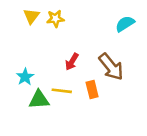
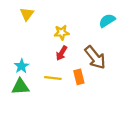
yellow star: (55, 19) -> (62, 32), moved
green triangle: (39, 100) -> (20, 87), moved

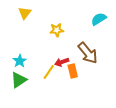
red arrow: (62, 53) -> (62, 62), moved, turned 40
yellow line: (53, 78) -> (49, 72), turned -63
green triangle: (20, 87) -> (19, 80), turned -30

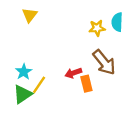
cyan semicircle: (99, 19) -> (117, 22), turned -56
yellow star: (57, 30) -> (97, 28), moved
yellow line: (49, 72) -> (39, 85), moved

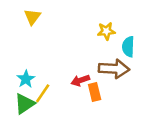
cyan semicircle: (117, 22) -> (128, 47), moved
brown arrow: (104, 62) -> (114, 69), turned -48

